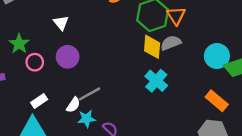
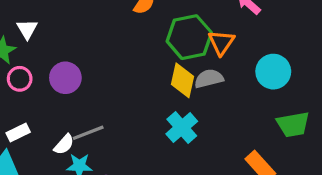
white triangle: (61, 23) -> (27, 29), moved
cyan circle: (217, 56) -> (273, 72), moved

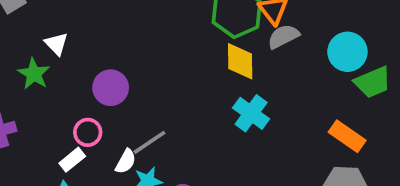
cyan circle: (273, 72) -> (347, 52), moved
pink circle: (20, 79) -> (88, 132), moved
gray semicircle: (209, 79) -> (283, 36), moved

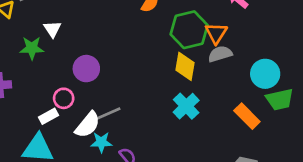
green star: (34, 74) -> (32, 48), turned 30
orange rectangle: (347, 136) -> (247, 116), moved
white semicircle: (126, 161) -> (88, 125), size x1.5

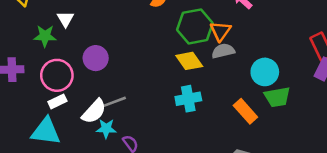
yellow diamond: (185, 66) -> (189, 61), turned -48
pink circle: (64, 98) -> (57, 75), moved, size x1.6
cyan cross: (186, 106) -> (188, 99), turned 30

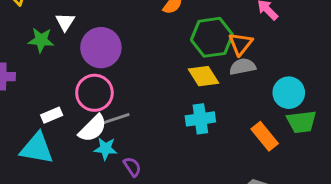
purple circle: (96, 58) -> (101, 48), moved, size x1.4
pink circle: (57, 75) -> (94, 93), moved

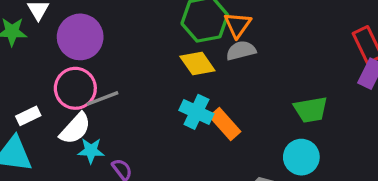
cyan circle: (289, 93) -> (301, 157), moved
gray line: (115, 119) -> (103, 98), moved
cyan cross: (200, 119) -> (196, 112), turned 36
orange rectangle: (265, 136) -> (225, 124), moved

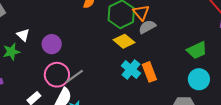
purple circle: (80, 37) -> (52, 44), size x0.7
cyan cross: (196, 112) -> (131, 69), turned 30
orange rectangle: (225, 124) -> (149, 72), turned 36

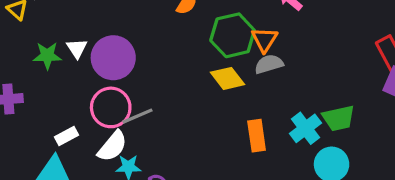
white triangle: (23, 35) -> (77, 48), moved
purple circle: (52, 44) -> (113, 58), size x1.4
cyan cross: (131, 69) -> (305, 128), moved

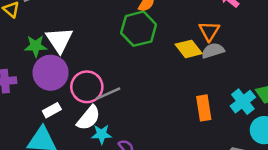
green hexagon: (233, 35) -> (139, 29), moved
white triangle: (77, 48) -> (59, 40), size x1.6
purple circle: (113, 58) -> (51, 73), moved
yellow diamond: (227, 78) -> (189, 49), moved

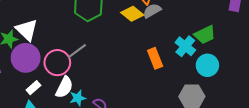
gray line: (108, 93) -> (77, 51), moved

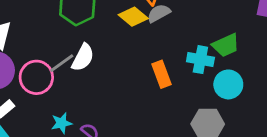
cyan cross: (185, 46) -> (200, 60), turned -30
white semicircle: (64, 87) -> (83, 57), moved

